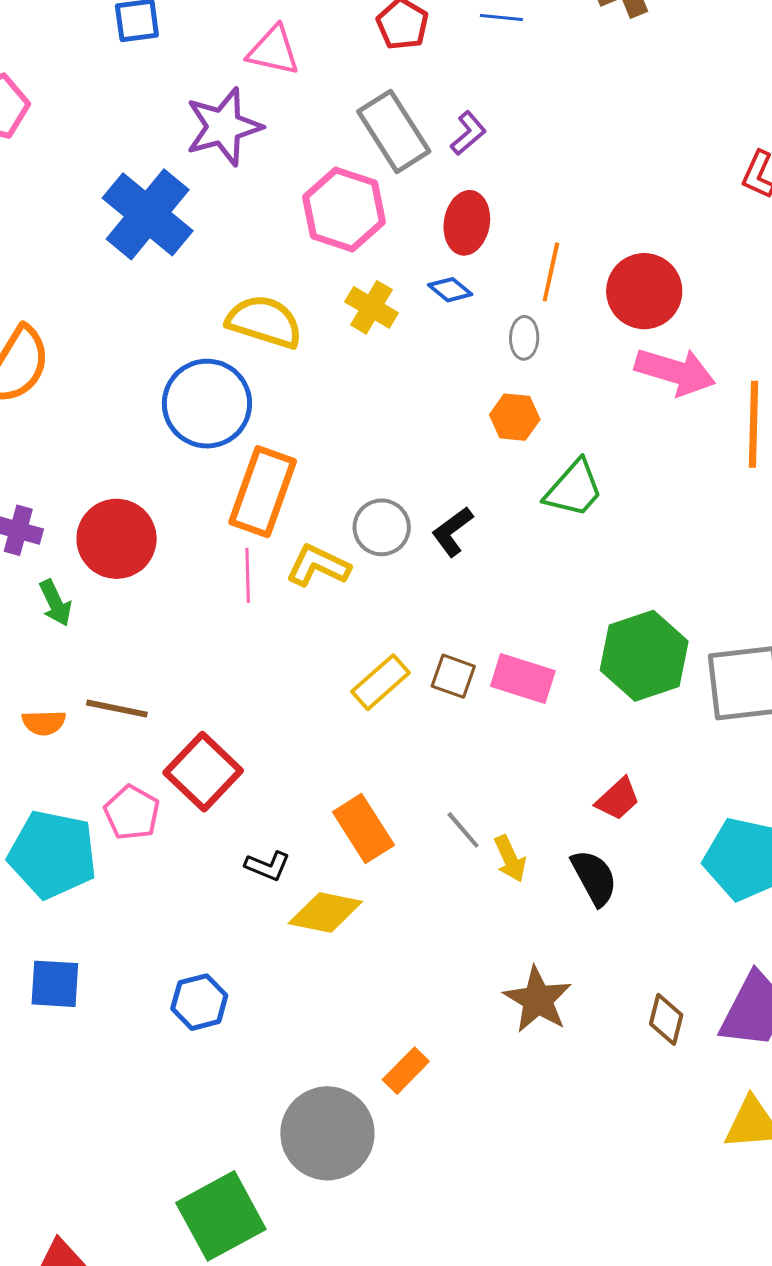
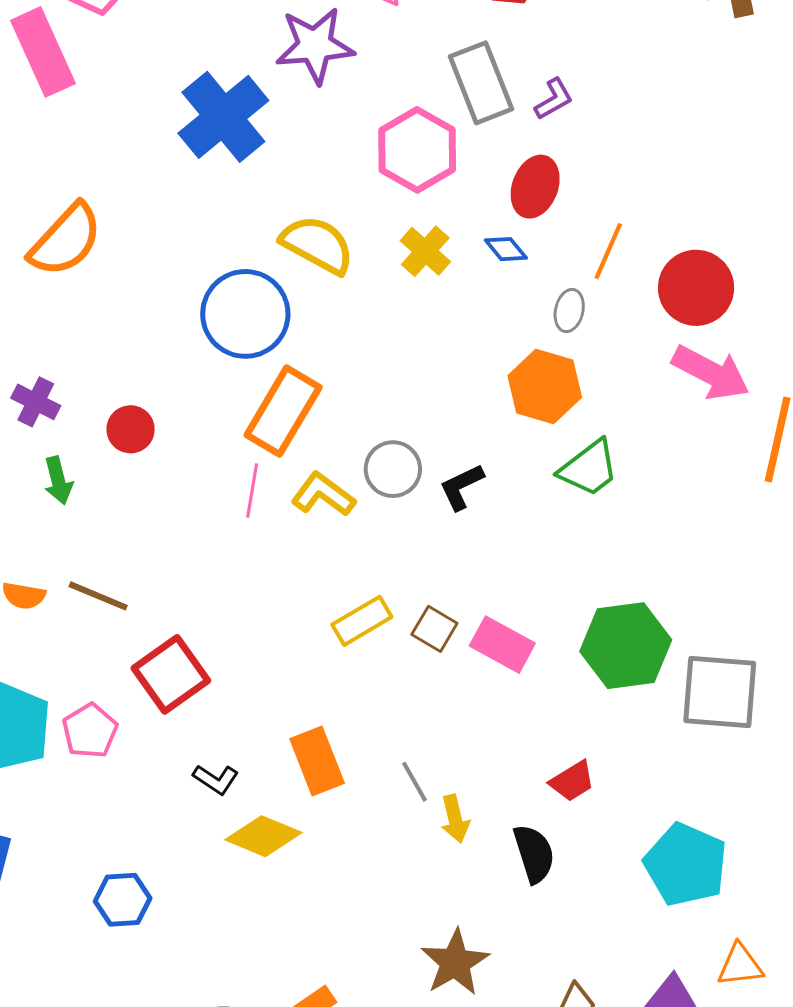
orange hexagon: (515, 417) -> (545, 386), size x1.5
red circle: (117, 539) -> (131, 429), size x0.6
pink pentagon: (132, 813) -> (90, 731), moved

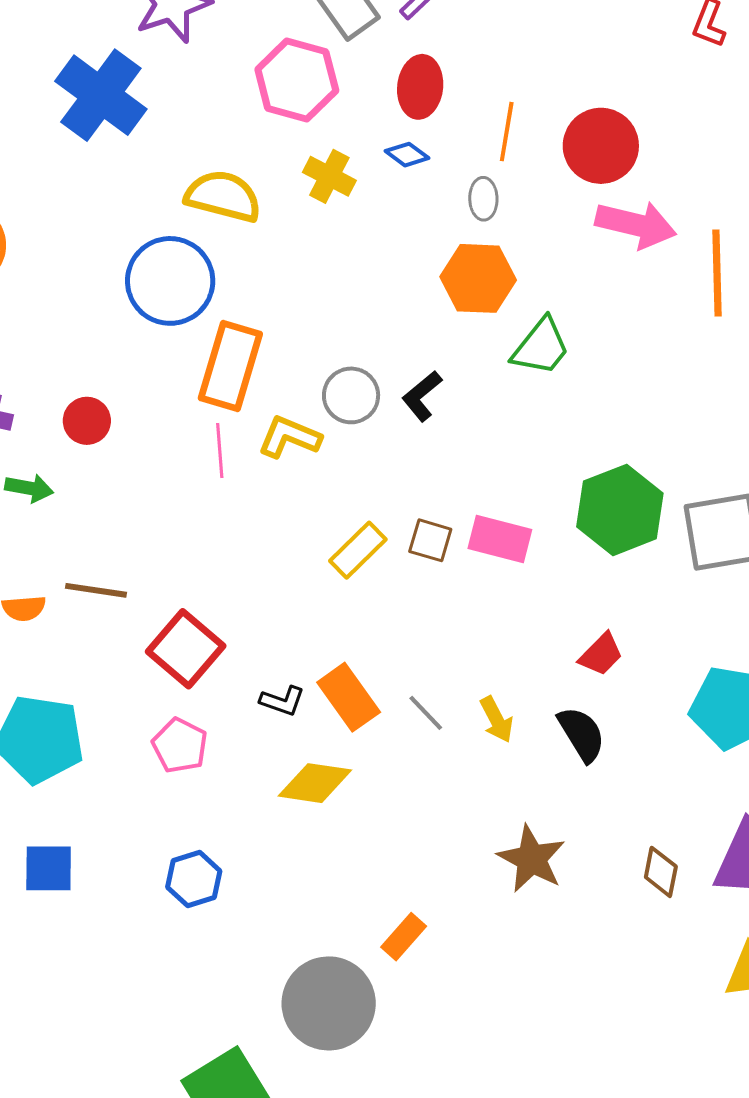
green arrow: (58, 480) -> (29, 488), turned -51
pink pentagon: (90, 731) -> (180, 746), moved
black L-shape: (216, 779) -> (282, 701), moved
gray line: (414, 782) -> (426, 713), moved

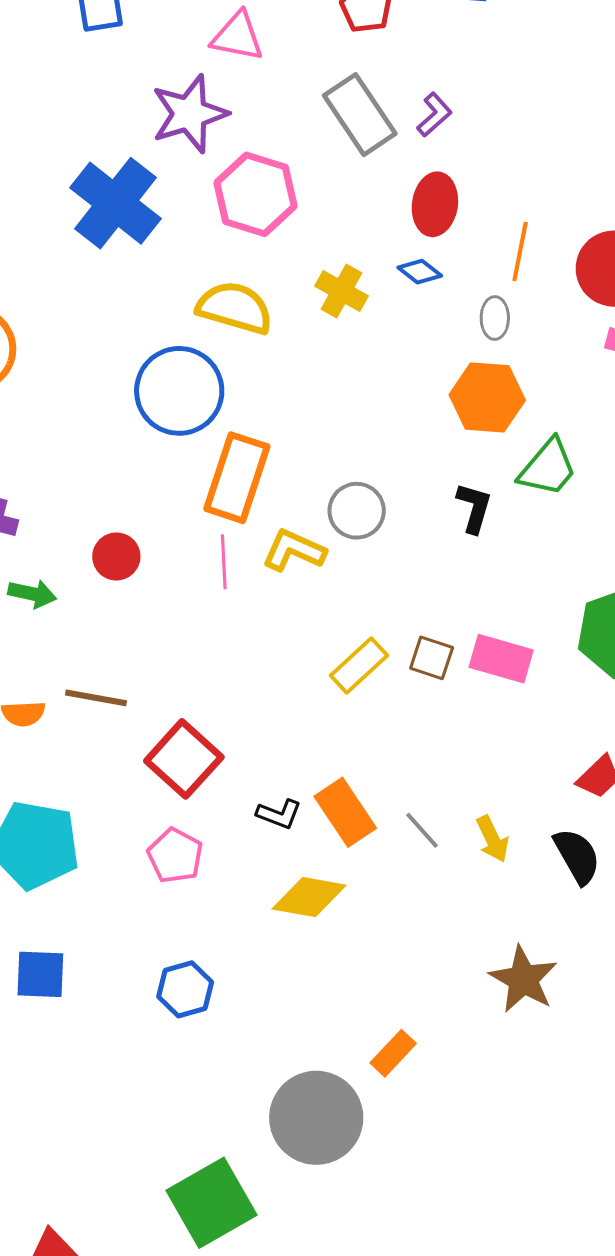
pink hexagon: (297, 80) -> (255, 194), moved
black L-shape: (422, 396) -> (474, 508), moved, turned 144
red circle: (87, 421) -> (116, 556), moved

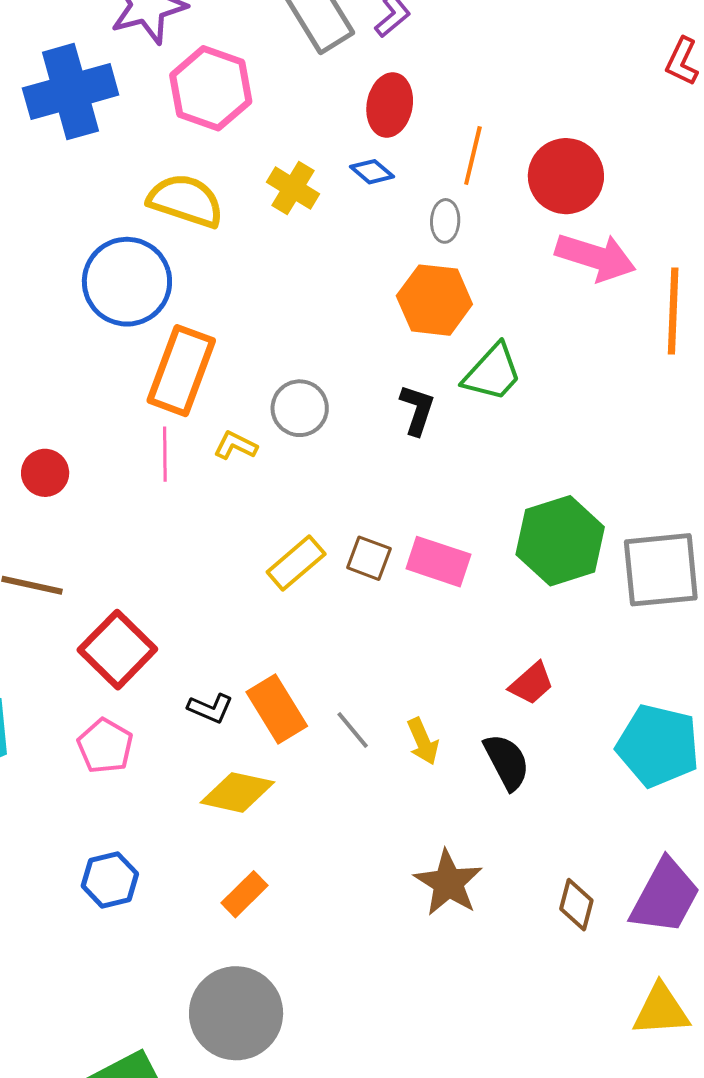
blue cross: (116, 203) -> (71, 92), turned 34
yellow L-shape: (294, 550) -> (235, 445), size x0.7
red circle: (116, 556) -> (45, 473), moved
orange rectangle: (393, 1053) -> (244, 894), moved

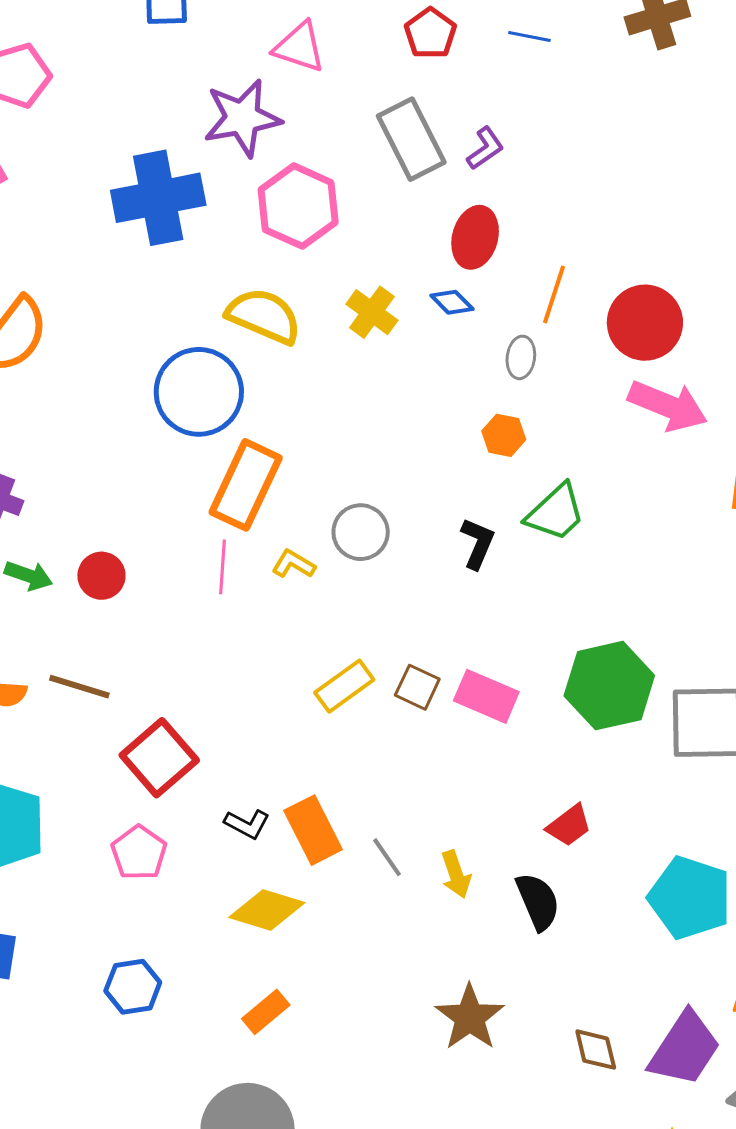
orange hexagon: (434, 300) -> (504, 435), size x0.6
brown diamond: (576, 905) -> (596, 1050), turned -33

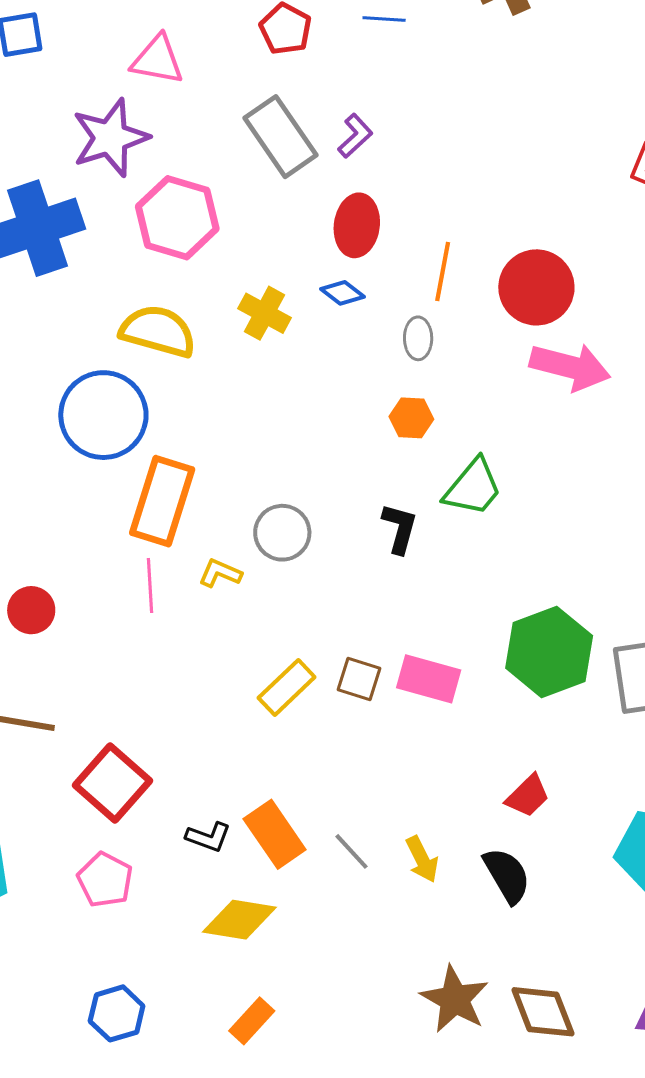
brown diamond: (596, 1050) -> (543, 1012), moved, size x1.4

